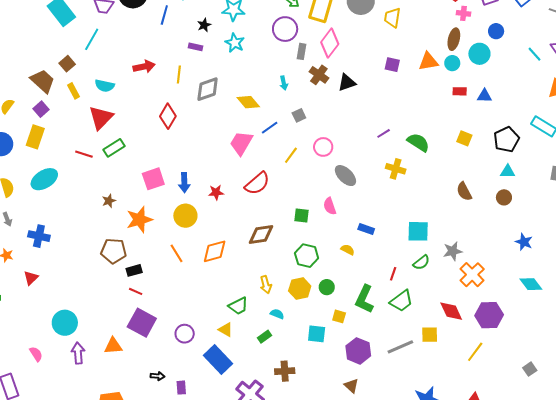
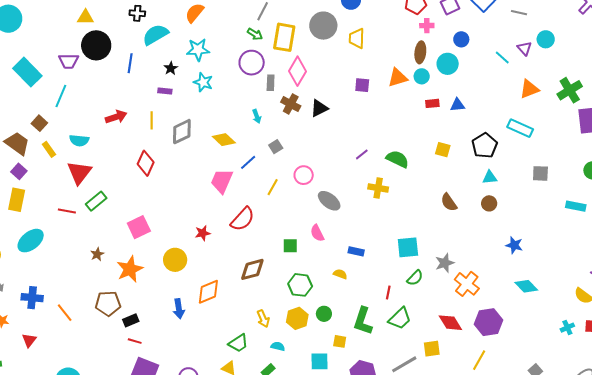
blue arrow: (184, 183) -> (179, 309), moved
orange line: (177, 253) -> (65, 313), moved

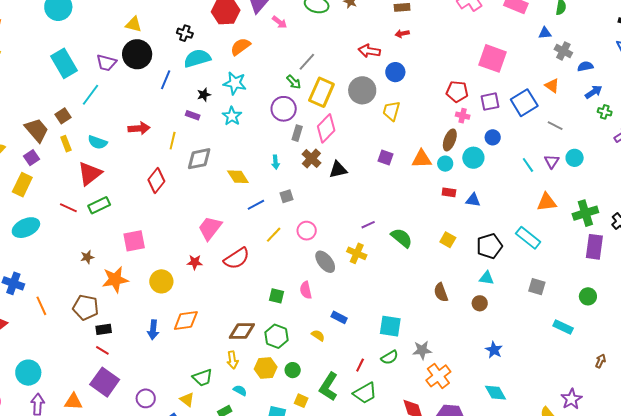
pink trapezoid: (222, 181) -> (210, 228), moved
yellow cross: (378, 188) -> (357, 253), moved
brown diamond: (252, 269) -> (242, 331), moved

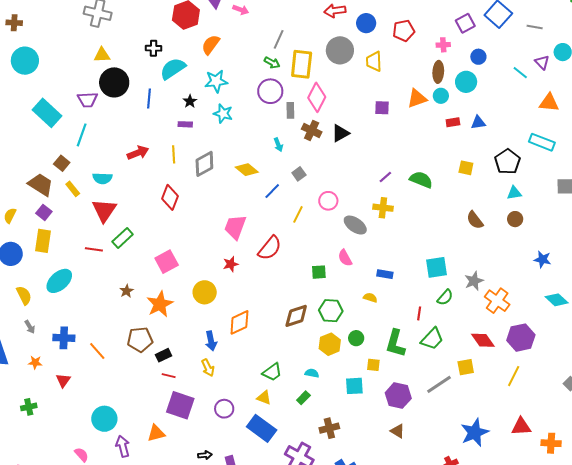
red pentagon: (457, 92) -> (404, 31), moved
orange triangle: (547, 202) -> (549, 103), turned 30
yellow arrow: (232, 360) -> (208, 368), moved

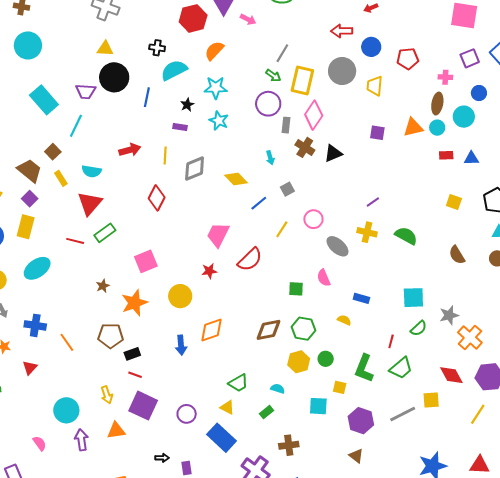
green semicircle: (421, 180) -> (406, 236), moved
yellow arrow: (208, 368) -> (107, 395), moved

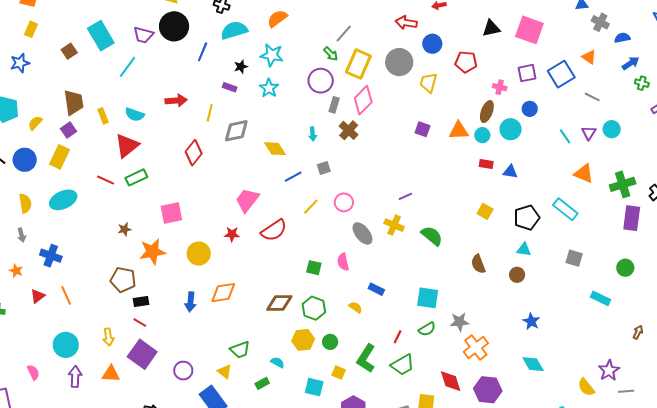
brown square: (53, 152) -> (69, 51), moved
black triangle: (333, 153) -> (491, 28), moved
brown trapezoid: (30, 171) -> (74, 102), turned 32
orange line: (67, 342) -> (66, 295), moved

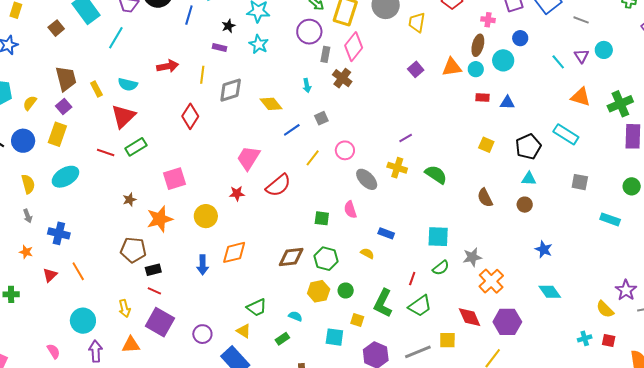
purple square: (423, 129) -> (416, 69), turned 35

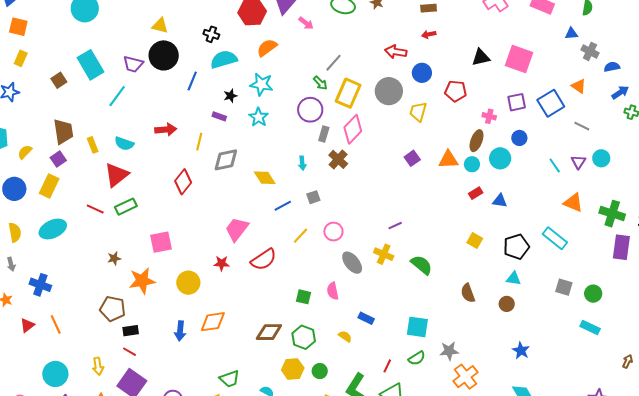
red rectangle: (482, 98) -> (476, 193), turned -40
green cross: (620, 104) -> (612, 214), turned 35
green circle: (632, 186) -> (593, 294), moved

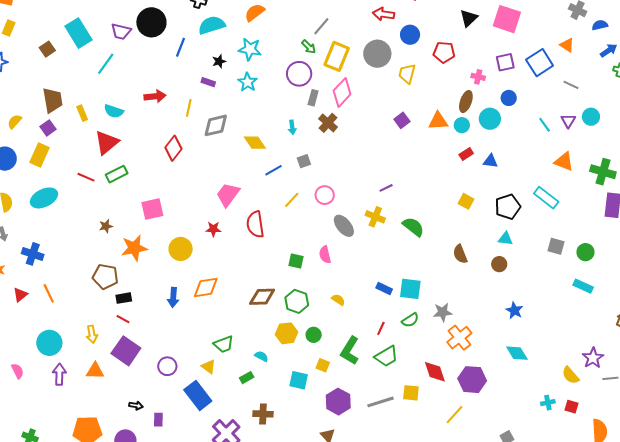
black triangle: (481, 57) -> (469, 18), turned -30
red semicircle: (264, 259) -> (255, 224), turned 116
blue rectangle: (366, 318) -> (384, 289), moved

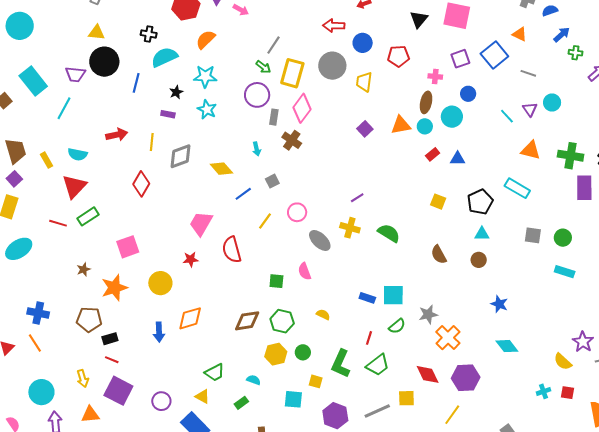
blue cross: (33, 254) -> (38, 313), moved

